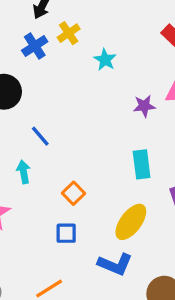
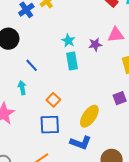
cyan star: (105, 60) -> (68, 41), moved
cyan rectangle: (142, 164) -> (72, 61), moved
blue square: (66, 233) -> (50, 125), size x1.5

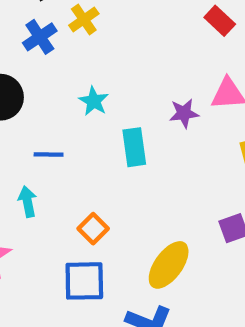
cyan star: (68, 41) -> (94, 101), moved
blue line: (32, 65) -> (49, 155), turned -48

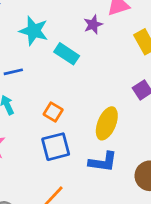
cyan star: (94, 101) -> (34, 31), size x1.5
cyan rectangle: (134, 147) -> (67, 54), turned -35

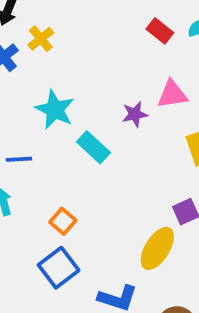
yellow ellipse: (107, 123) -> (157, 248), moved
blue square: (56, 147) -> (59, 268), turned -32

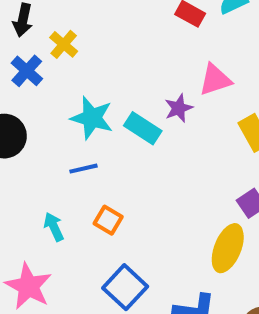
cyan rectangle: (93, 147) -> (143, 128), moved
blue line: (19, 159) -> (84, 169), moved
orange square: (63, 221) -> (108, 220), moved

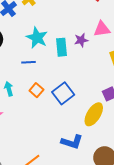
cyan rectangle: (143, 128) -> (62, 47), turned 42
blue square: (125, 287) -> (63, 93), moved

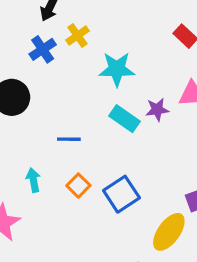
cyan star: (37, 38) -> (117, 69), moved, turned -30
cyan rectangle: (62, 47) -> (124, 119), turned -54

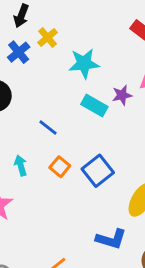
blue line: (69, 139) -> (48, 128), turned 42

